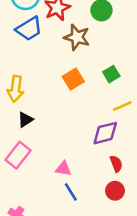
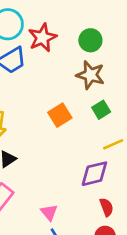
brown star: (77, 37) -> (90, 75), moved
pink triangle: (63, 169) -> (49, 212), turned 42

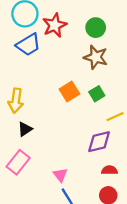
green square: (101, 110) -> (97, 94), moved
red semicircle: (106, 207) -> (109, 170), turned -70

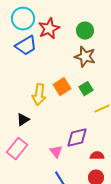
yellow arrow: (16, 101) -> (39, 95), moved
purple diamond: (99, 142) -> (77, 138), moved
pink triangle: (60, 175) -> (56, 152), moved

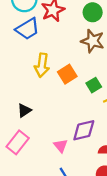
green square: (86, 89) -> (94, 85), moved
yellow arrow: (39, 95) -> (42, 65), moved

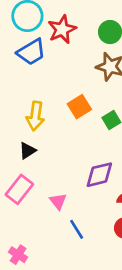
yellow arrow: (42, 65) -> (35, 116), moved
pink triangle: (61, 146) -> (58, 201), moved

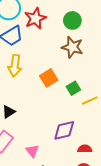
yellow arrow: (35, 116) -> (15, 66), moved

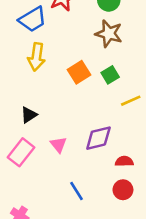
green square: (73, 88) -> (110, 75), moved
pink triangle: (32, 151) -> (58, 145), moved

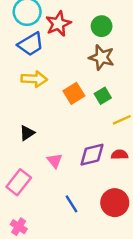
yellow arrow: (36, 57) -> (34, 79), turned -95
pink rectangle: (21, 152) -> (19, 182), moved
red semicircle: (124, 161) -> (120, 155), moved
red circle: (123, 190) -> (115, 203), size x1.5

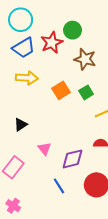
red star: (58, 24) -> (52, 43), moved
green circle: (102, 26) -> (73, 30), moved
purple diamond: (92, 155) -> (73, 159), moved

